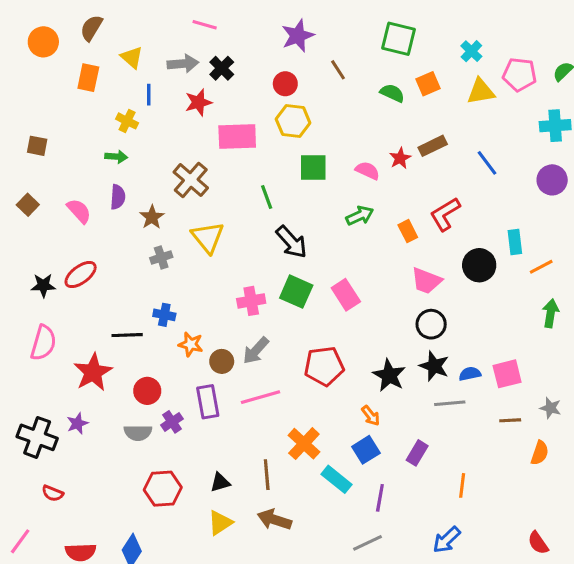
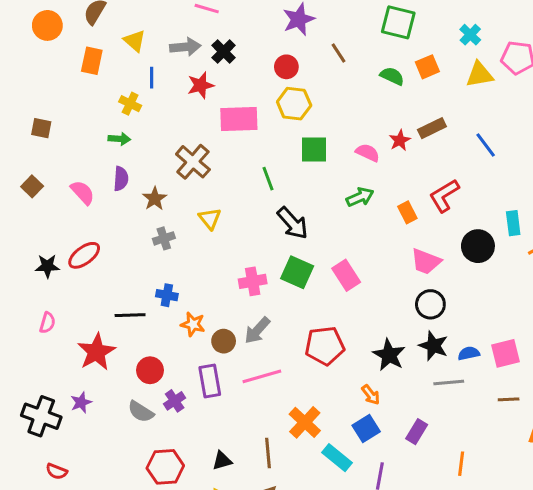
yellow triangle: (208, 237) -> (210, 219), size x0.7
pink semicircle: (43, 343) -> (47, 323), size x0.6
gray semicircle: (138, 433) -> (141, 412), turned 32

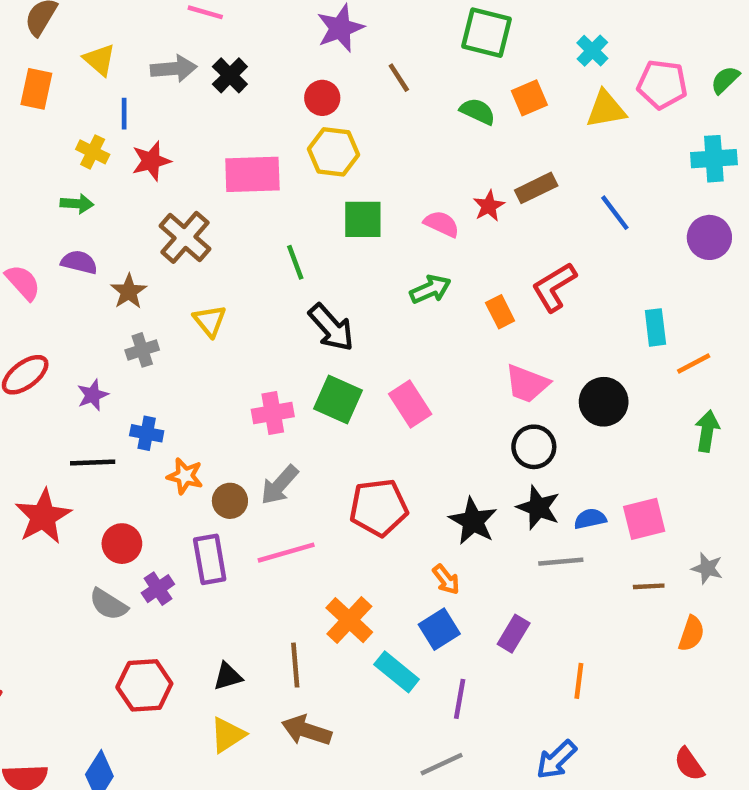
red star: (201, 85) -> (151, 161), moved
purple semicircle: (121, 179) -> (79, 262), turned -80
black circle: (478, 246) -> (604, 402), moved
purple star: (81, 402) -> (93, 395), moved

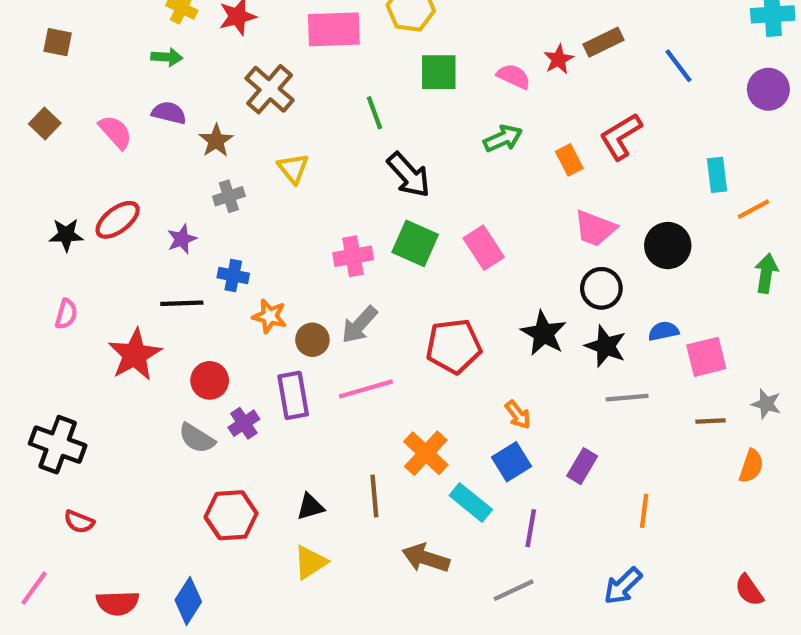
blue semicircle: (590, 519) -> (663, 331), moved
black star: (473, 521) -> (544, 333), moved
brown arrow: (307, 730) -> (426, 558), moved

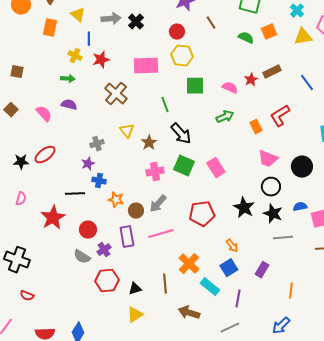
brown star: (216, 141) -> (149, 143), moved
purple star: (182, 239) -> (88, 164), moved
red hexagon: (231, 515) -> (107, 281), moved

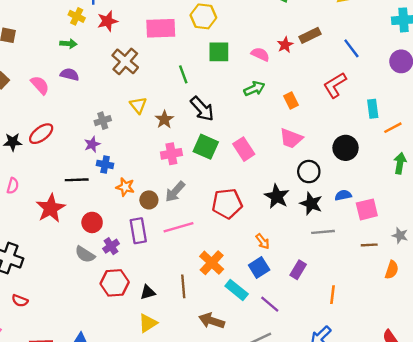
red L-shape: (280, 116) -> (335, 85), moved
pink trapezoid: (268, 159) -> (291, 138), moved
purple line: (238, 299) -> (270, 304), turned -60

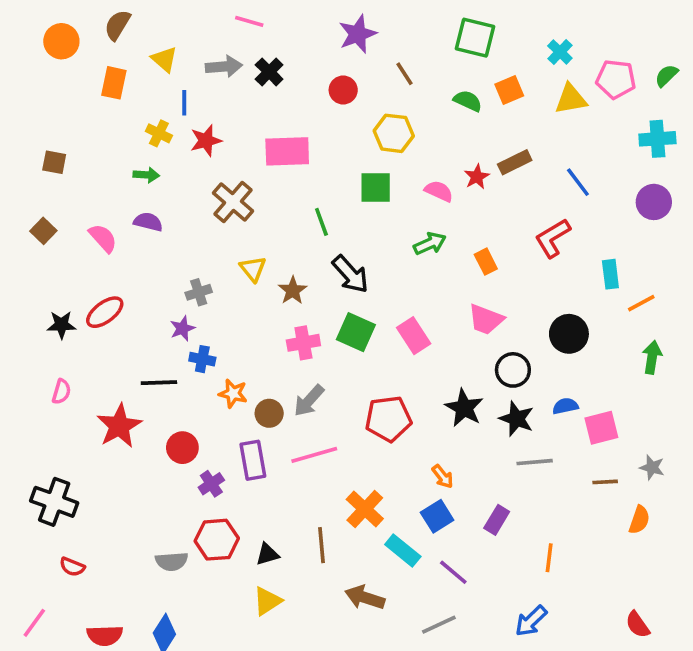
yellow hexagon: (203, 16) -> (394, 133), moved
gray semicircle: (85, 254) -> (172, 561), moved, turned -36

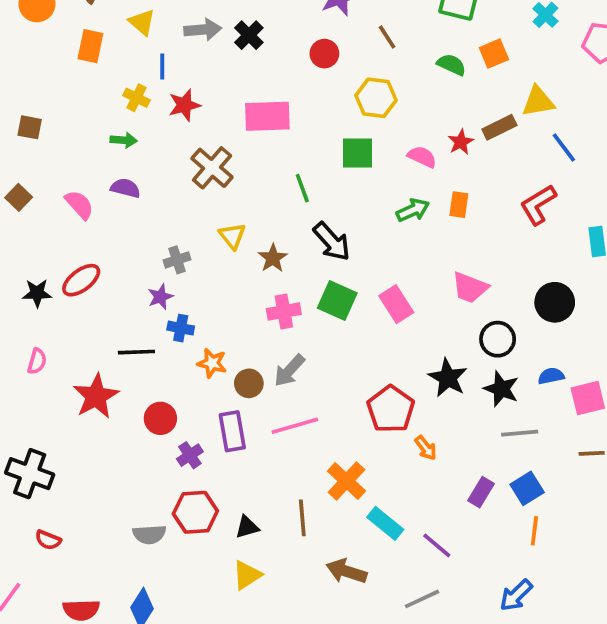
yellow triangle: (571, 99) -> (538, 101), moved
orange rectangle: (486, 262) -> (459, 205), moved, turned 35
red pentagon: (388, 419) -> (391, 409), moved, turned -30
blue square: (437, 516) -> (527, 488), moved

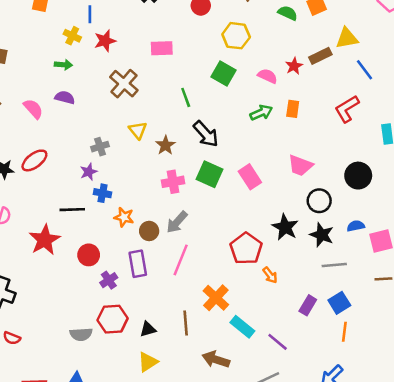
pink rectangle: (267, 116) -> (162, 48), size x0.7
green square: (358, 153) -> (223, 74), turned 30
pink line: (295, 426) -> (181, 260), turned -52

